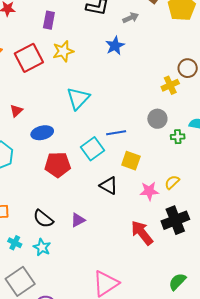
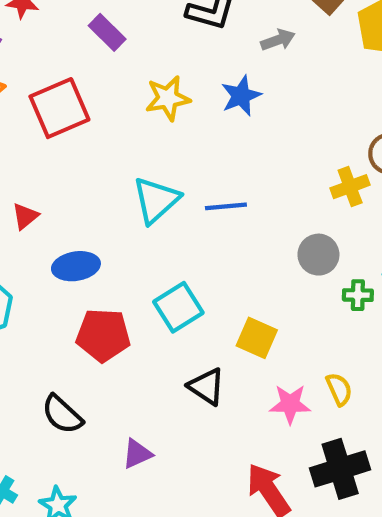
purple rectangle: (49, 20) -> (107, 32), turned -60
yellow star: (63, 51) -> (168, 98), moved
blue line: (116, 133) -> (226, 206), moved
yellow semicircle: (172, 182) -> (339, 389), turned 105
black semicircle: (43, 219) -> (62, 414), moved

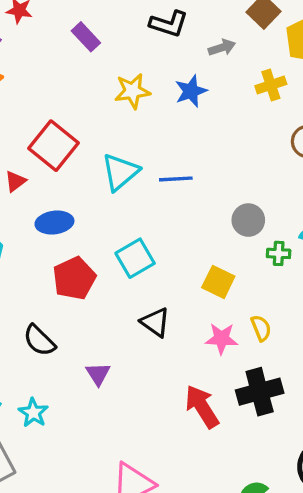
red square: (59, 108) -> (53, 146), moved, turned -30
yellow cross: (350, 187) -> (271, 85), moved
red pentagon: (103, 335) -> (74, 278), turned -30
yellow square: (257, 338) -> (218, 282), moved
purple triangle: (137, 454) -> (98, 374), turned -40

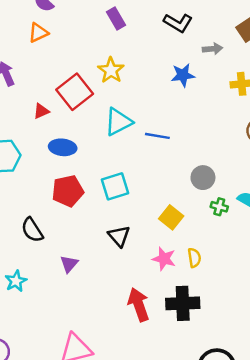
yellow star: (132, 91) -> (111, 70), moved, turned 30

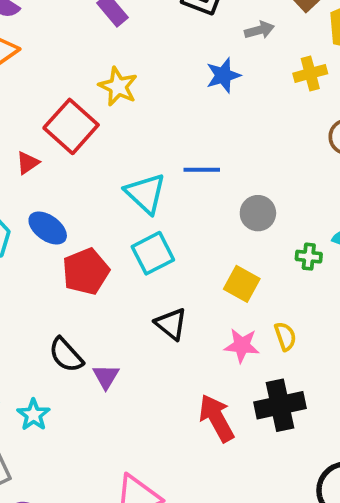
cyan triangle: (118, 122) -> (145, 193), moved, turned -40
blue ellipse: (63, 147) -> (48, 228), moved, turned 40
gray circle: (203, 178) -> (258, 213), moved
black semicircle: (32, 230) -> (66, 355), moved

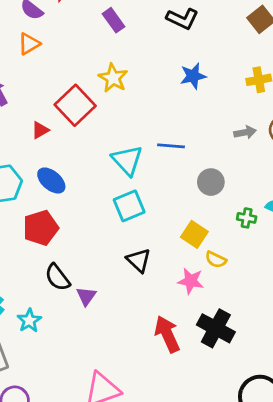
gray arrow: (259, 30) -> (245, 132), moved
red pentagon: (86, 271) -> (41, 228), moved
yellow semicircle: (285, 336) -> (216, 260), moved, turned 130
black cross: (280, 405) -> (216, 328), turned 36

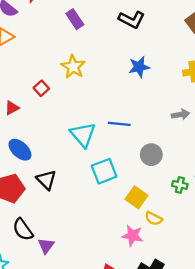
red square: (75, 105) -> (41, 88), size x0.5
cyan square: (129, 206) -> (104, 171), moved
black triangle: (139, 260) -> (46, 180), moved

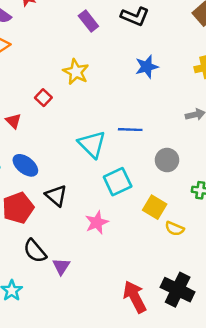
purple rectangle: (75, 19) -> (88, 21), moved
red triangle: (12, 108) -> (13, 121), turned -42
pink star: (132, 236) -> (97, 222), moved, turned -30

